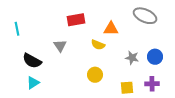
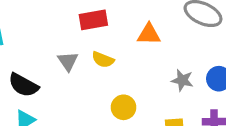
yellow semicircle: (98, 45) -> (103, 60), moved

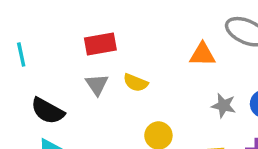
red rectangle: (93, 20) -> (100, 44), moved
orange triangle: (149, 34) -> (202, 55), moved

